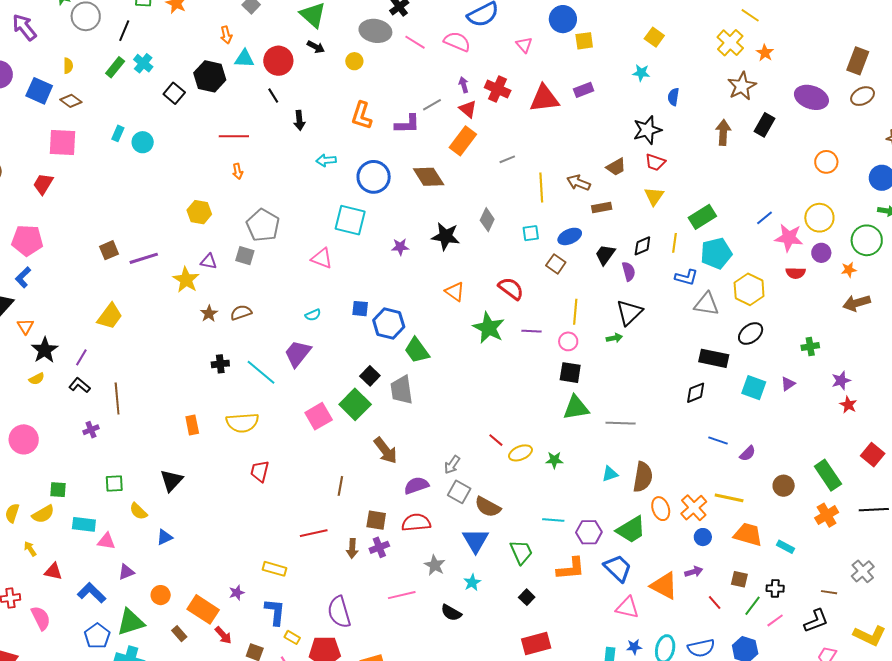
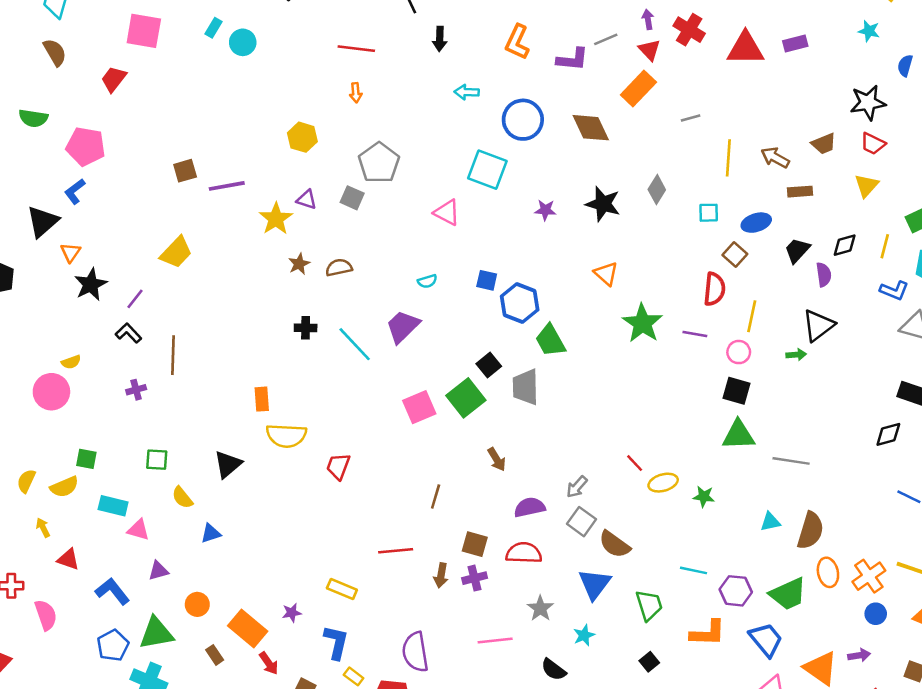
red semicircle: (511, 289) -> (714, 289), moved, turned 52
yellow semicircle: (37, 379) -> (71, 362), moved
yellow semicircle: (242, 423) -> (286, 436), moved
brown arrow: (385, 450) -> (497, 459), size x0.7

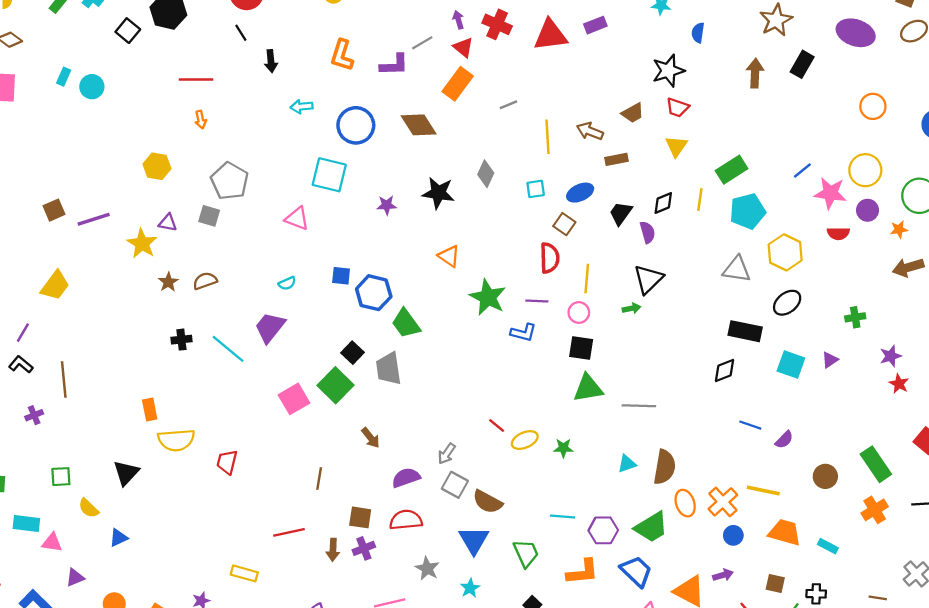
blue L-shape: (894, 291) -> (523, 333), moved

